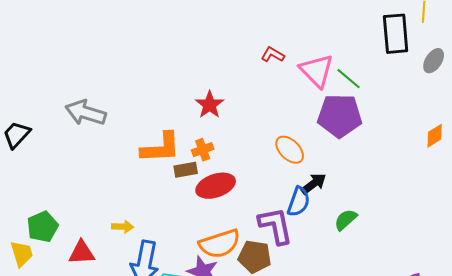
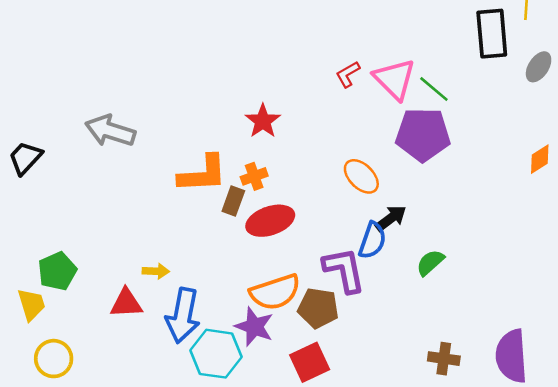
red L-shape: (273, 55) -> (348, 74), moved, turned -60
brown rectangle: (186, 170) -> (233, 201), turned -60
red triangle: (82, 253) -> (126, 303), moved

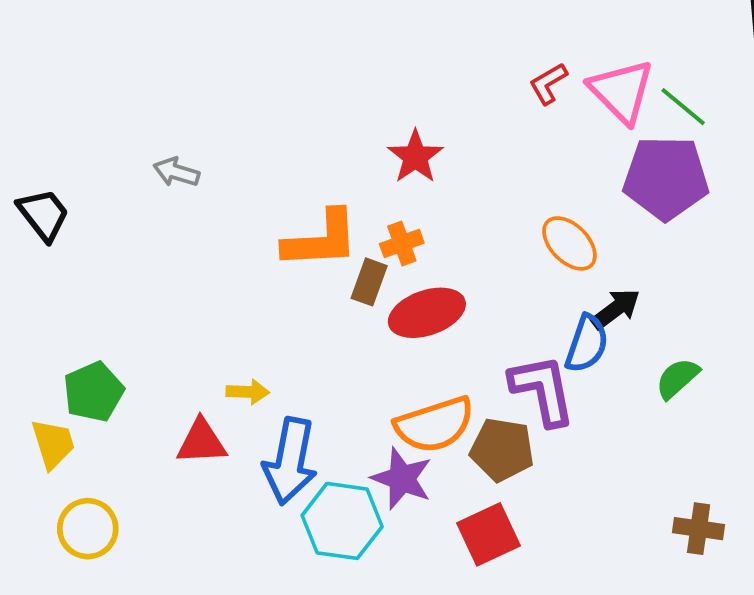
gray arrow: (110, 131) -> (176, 172), size x0.6
black trapezoid: (25, 158) -> (43, 215), turned 99

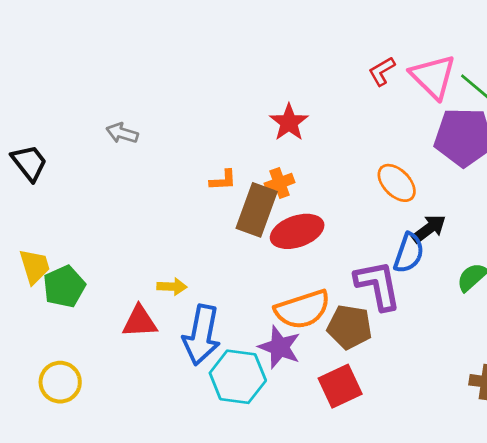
orange L-shape: (321, 240) -> (223, 180), size x0.5
brown rectangle: (369, 282) -> (257, 210), size x1.6
yellow trapezoid: (53, 444) -> (35, 266), moved

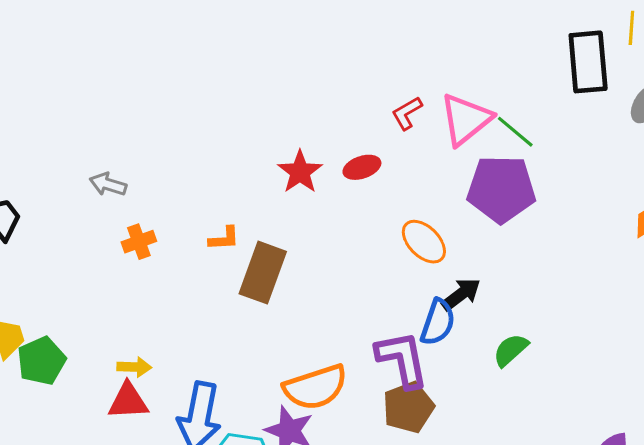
pink triangle: (433, 77) -> (466, 119), turned 36
orange cross: (280, 183) -> (139, 242), moved
red ellipse: (297, 231) -> (362, 167), moved, size x0.6
yellow arrow: (172, 287) -> (134, 367), moved
brown pentagon: (350, 327) -> (408, 407), moved, turned -30

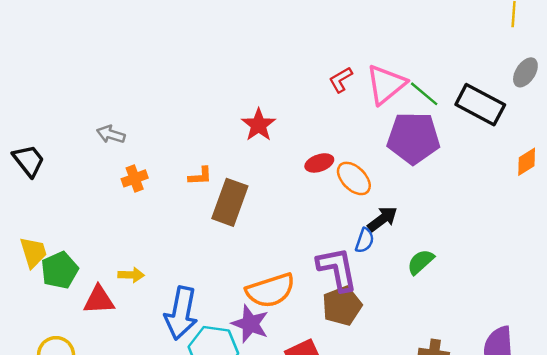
black rectangle: (588, 62) -> (480, 105), moved, turned -57
red ellipse: (362, 167) -> (319, 163), moved
blue semicircle: (438, 322) -> (365, 240), size x0.7
red triangle: (128, 401) -> (99, 300), moved

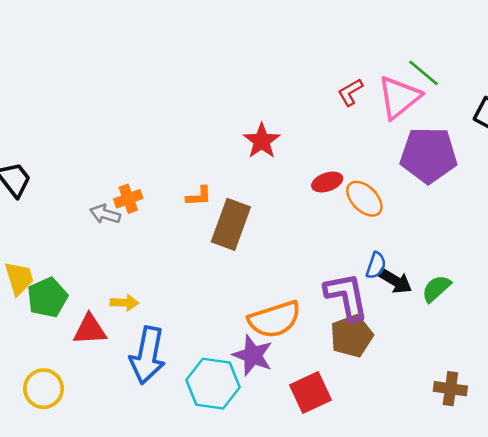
green line: (424, 94) -> (423, 73), moved
gray arrow: (111, 134) -> (105, 214), moved
black arrow: (382, 219) -> (395, 281), moved, turned 68
blue arrow: (181, 313) -> (147, 355), moved

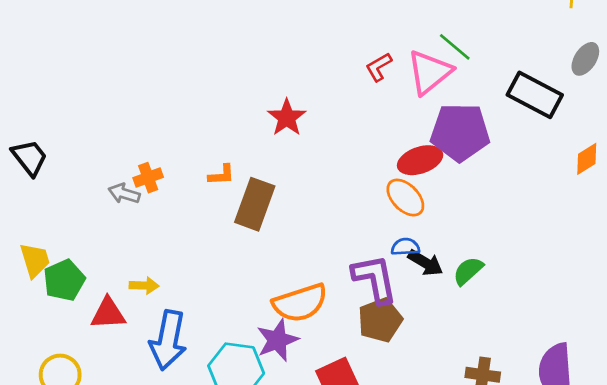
red ellipse: (327, 182) -> (420, 160), moved, size x1.4
orange ellipse: (364, 199) -> (405, 198), moved
blue semicircle: (376, 265) -> (405, 247), turned -112
purple star: (253, 355) -> (277, 340), turned 30

